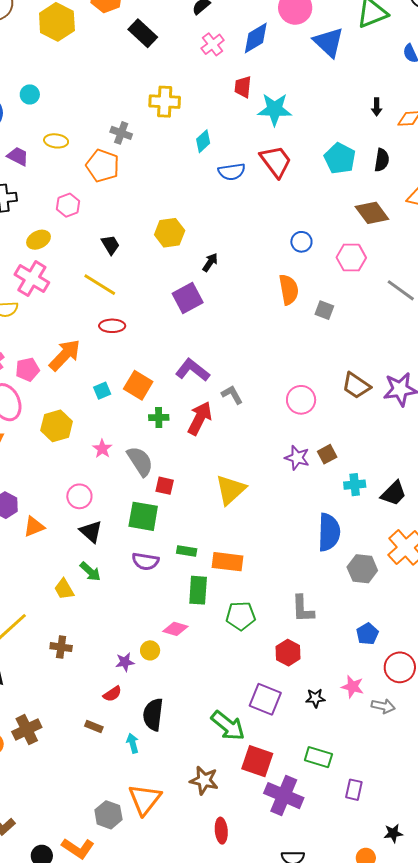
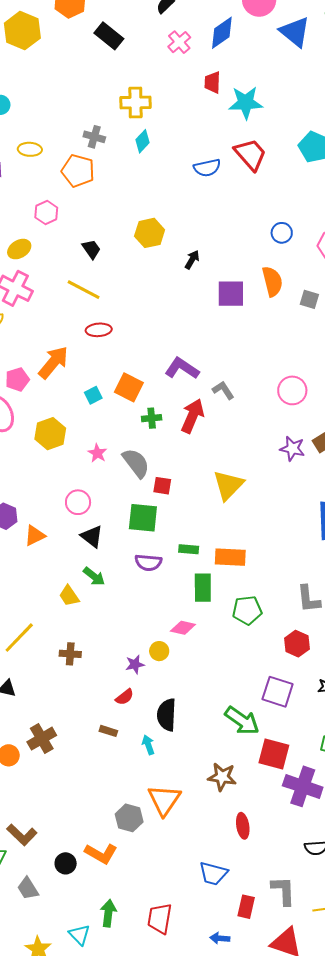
cyan diamond: (203, 141) -> (143, 141), moved
purple square: (188, 298) -> (231, 294), moved, turned 32

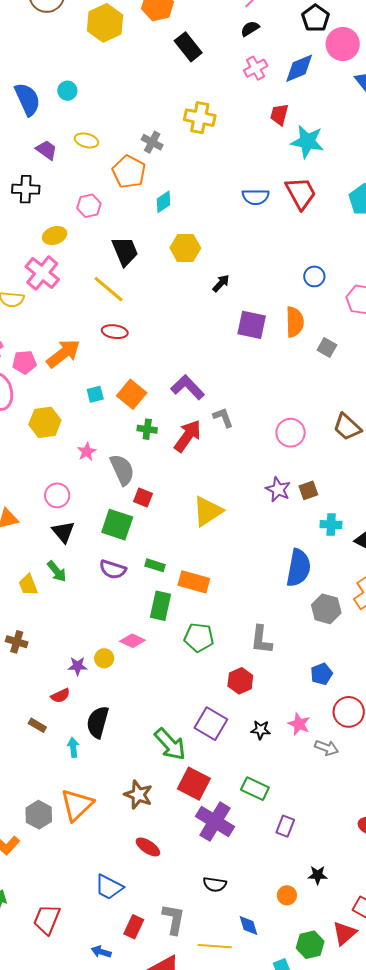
cyan diamond: (143, 141) -> (164, 202), moved
black trapezoid: (91, 249) -> (125, 251), size x1.5
red ellipse: (243, 826) -> (148, 847), turned -60

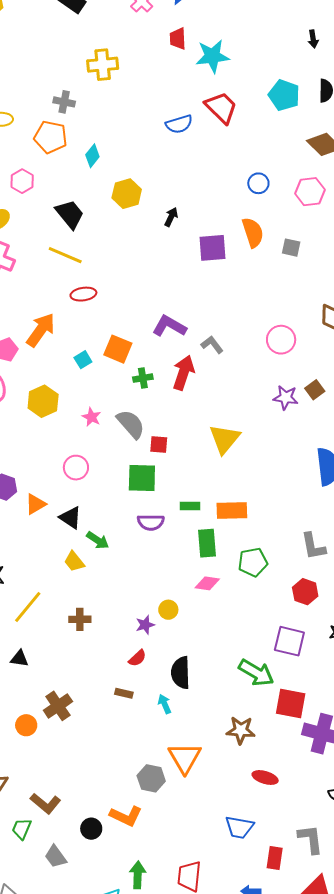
black triangle: (63, 532) -> (70, 518), moved
pink diamond: (132, 641) -> (207, 583), moved

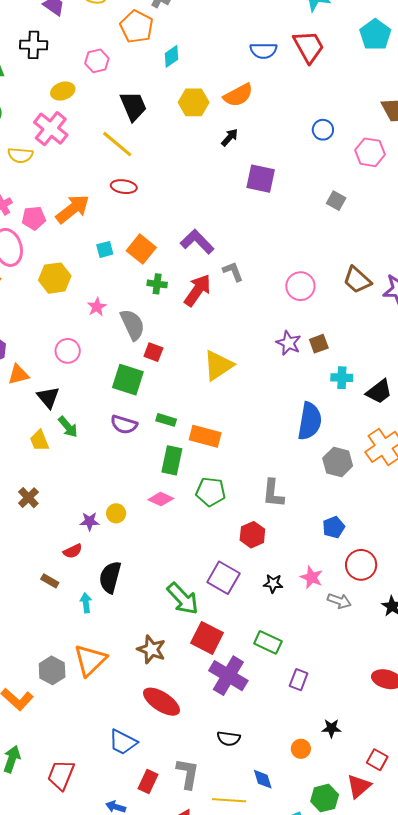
cyan pentagon: (284, 95) -> (375, 35), moved
orange semicircle: (253, 232) -> (238, 95), moved, turned 64
brown cross: (80, 619) -> (28, 498), turned 30
red ellipse: (265, 777) -> (162, 702), size x1.5

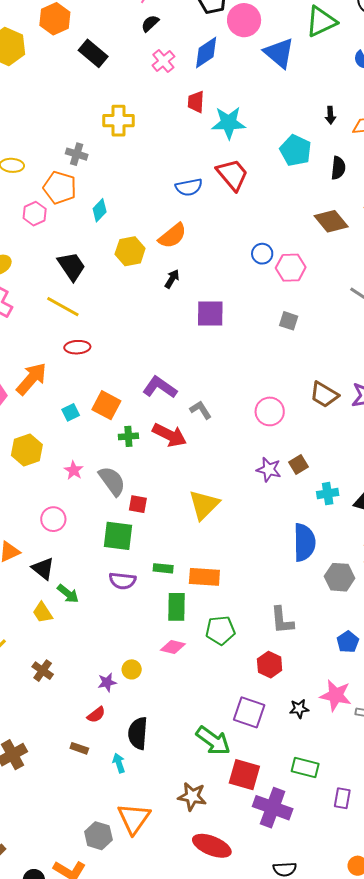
pink hexagon: (97, 61) -> (35, 214), moved
pink hexagon: (370, 152) -> (291, 268), moved
red arrow: (198, 290) -> (169, 435), turned 92
pink star: (312, 577) -> (336, 695), size x1.4

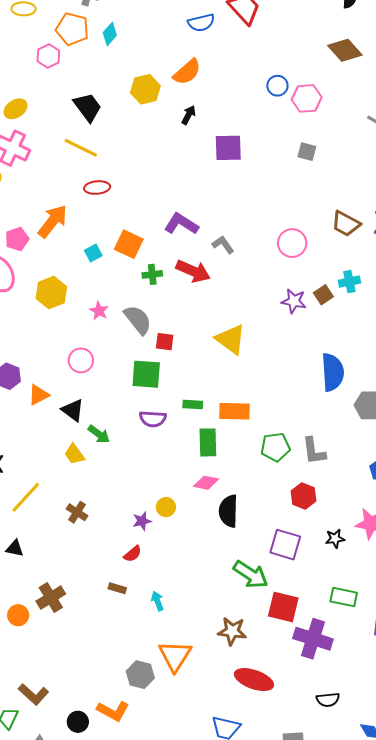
cyan diamond: (100, 210) -> (110, 34), moved
cyan cross: (328, 494) -> (349, 282), moved
yellow triangle: (204, 505) -> (231, 339), turned -36
green pentagon: (220, 630) -> (275, 447), moved
black semicircle: (138, 733) -> (228, 511), moved

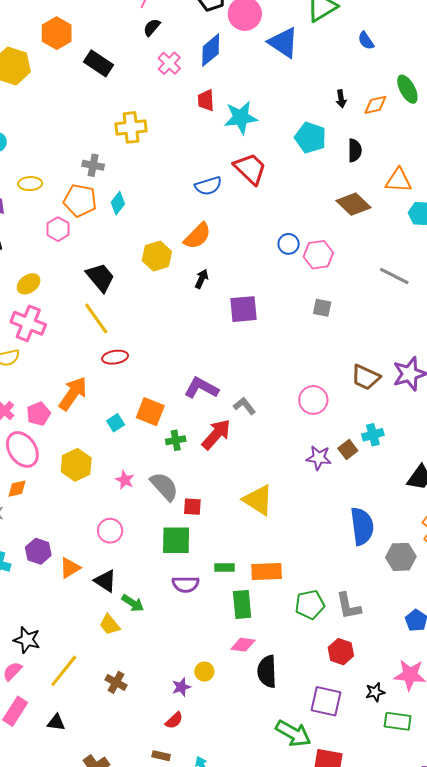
yellow line: (81, 148) -> (96, 318), turned 32
red arrow: (193, 271) -> (216, 434), turned -68
green rectangle: (344, 597) -> (398, 721), moved

